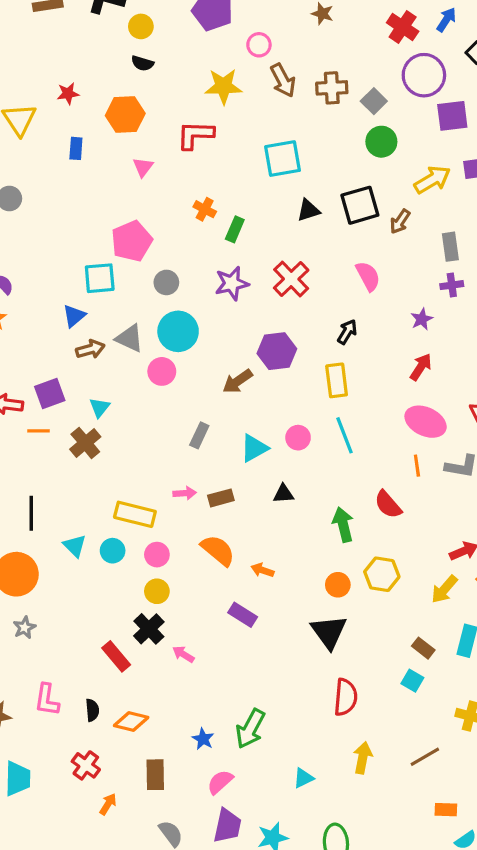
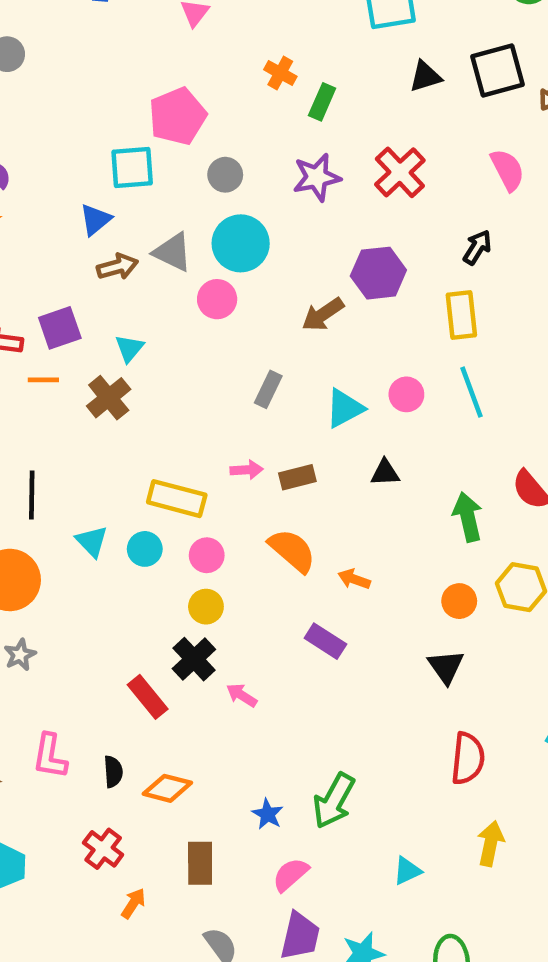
black triangle: (329, 632) -> (446, 667), size x0.7

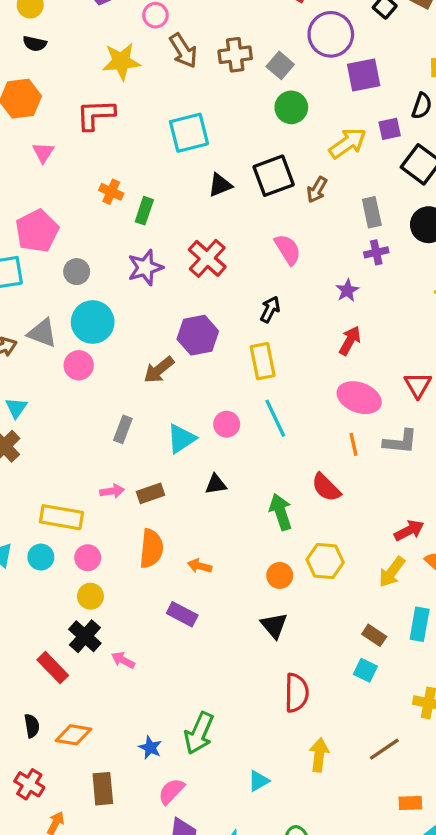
orange semicircle: (292, 551) -> (151, 549), turned 60

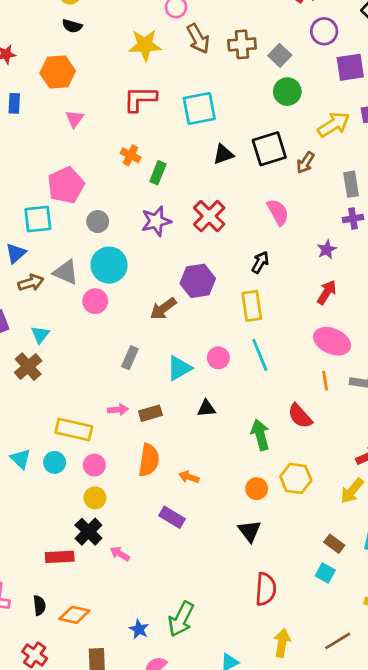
purple circle: (331, 34) -> (324, 31), size x0.7
red L-shape: (96, 115) -> (140, 99), moved
red rectangle: (53, 668) -> (60, 557), turned -52

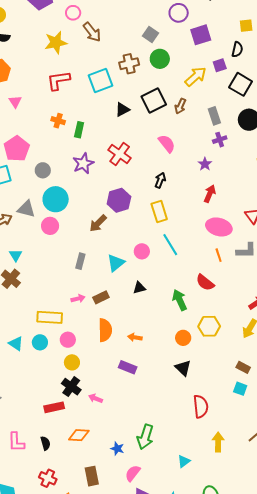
brown cross: (242, 44) -> (129, 64), moved
orange diamond: (74, 615) -> (79, 435), moved

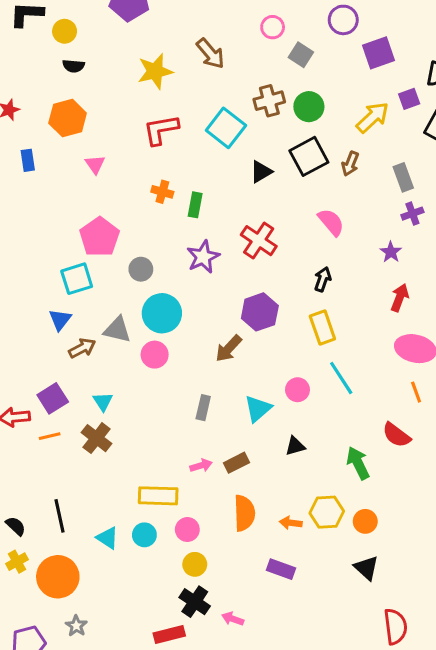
pink circle: (73, 13) -> (273, 27), moved
green circle: (160, 59) -> (309, 107), moved
cyan square: (101, 80) -> (226, 128), turned -30
yellow hexagon: (209, 326) -> (327, 512), moved

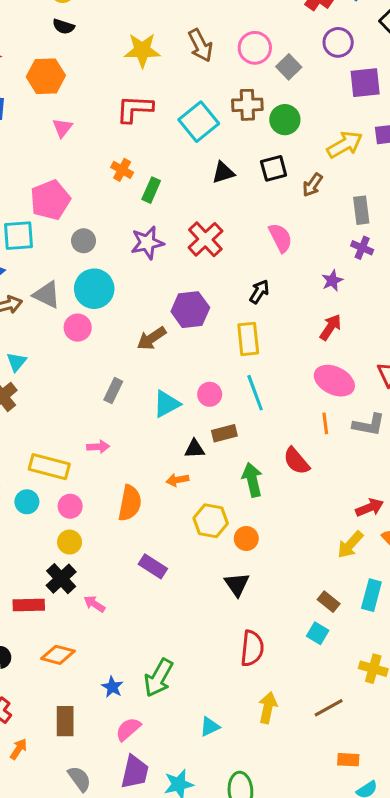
pink circle: (273, 27) -> (255, 48), moved, size x1.4
black square: (309, 156) -> (274, 168), size x0.7
purple cross: (412, 214) -> (362, 248), turned 30
brown rectangle: (237, 463) -> (224, 433), moved
orange arrow: (291, 523) -> (177, 480), moved, turned -30

